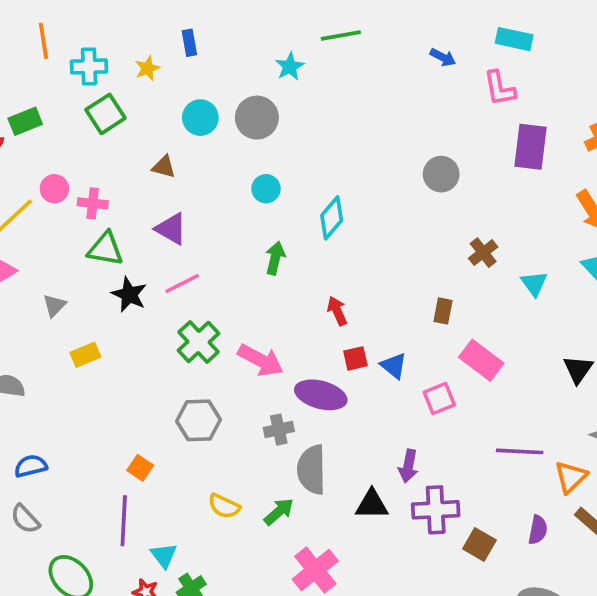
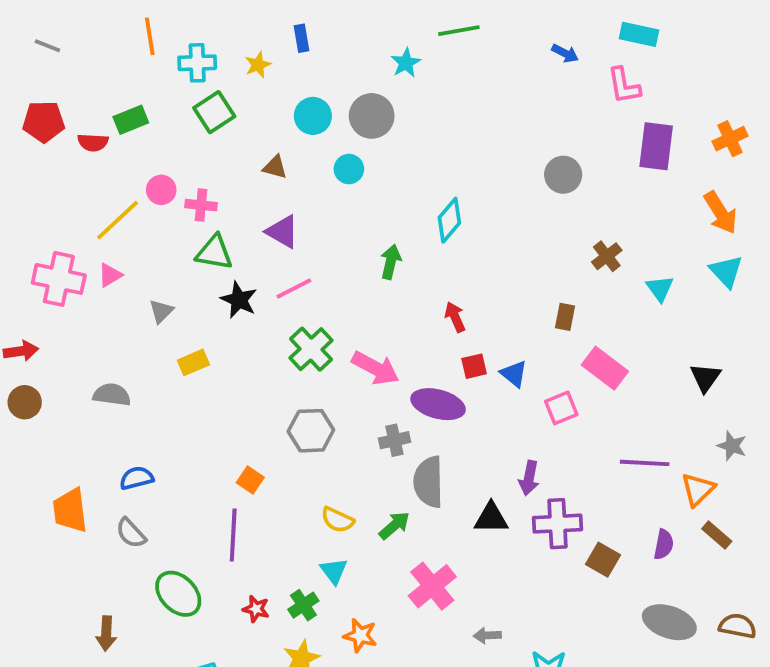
cyan circle: (266, 189) -> (349, 169), moved
cyan triangle: (164, 555) -> (334, 571), moved

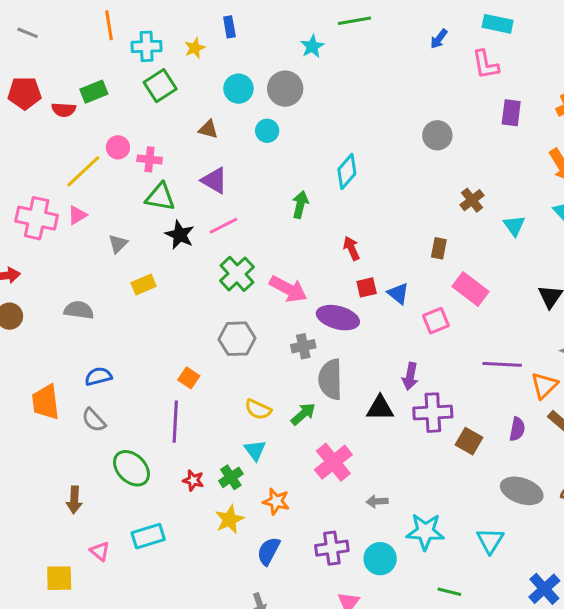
blue arrow: (565, 53) -> (439, 39), turned 100
purple rectangle: (656, 146) -> (511, 113), size x0.7

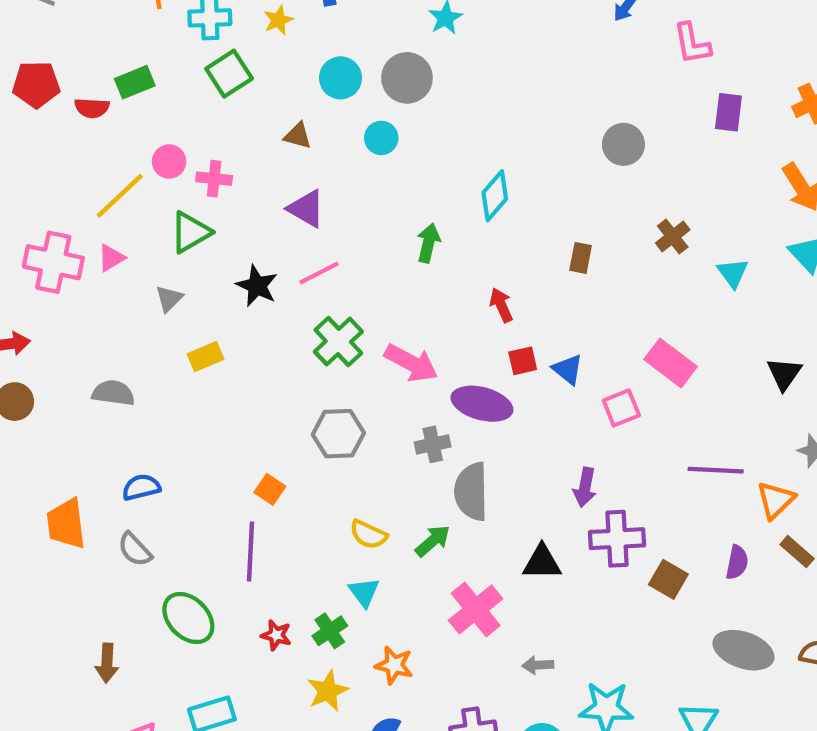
green triangle: (160, 197) -> (190, 232), moved, turned -40
brown rectangle: (439, 248) -> (581, 258), moved
black triangle: (380, 408) -> (542, 562), moved

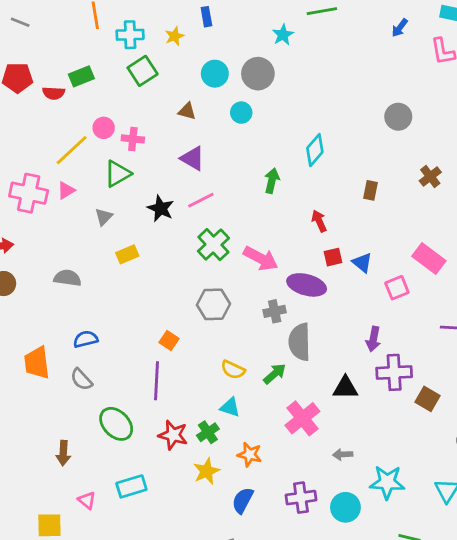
cyan triangle: (364, 592) -> (230, 407), turned -35
red star: (276, 635) -> (173, 435), size x1.5

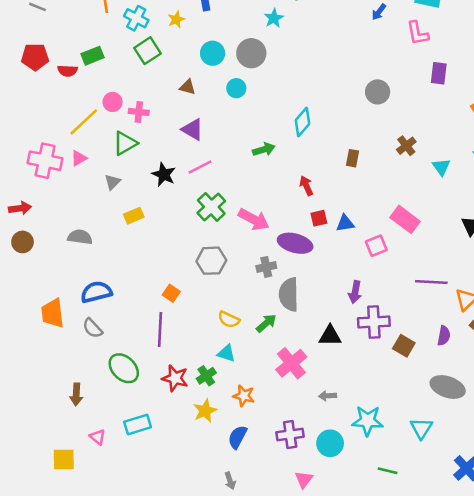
cyan cross: (130, 35) -> (136, 18), turned 30
green arrow: (272, 181) -> (264, 149), turned 60
blue triangle: (362, 263) -> (345, 223), turned -48
blue semicircle: (86, 339) -> (96, 292), size x1.4

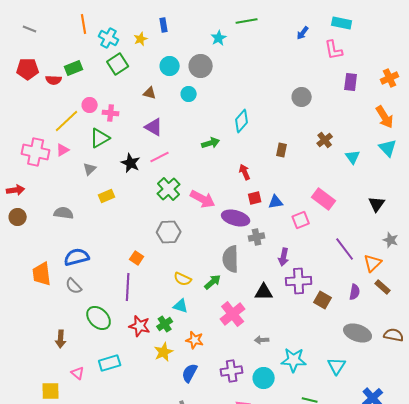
gray cross: (266, 267) -> (257, 237), moved
purple line: (431, 282) -> (345, 249), turned 50

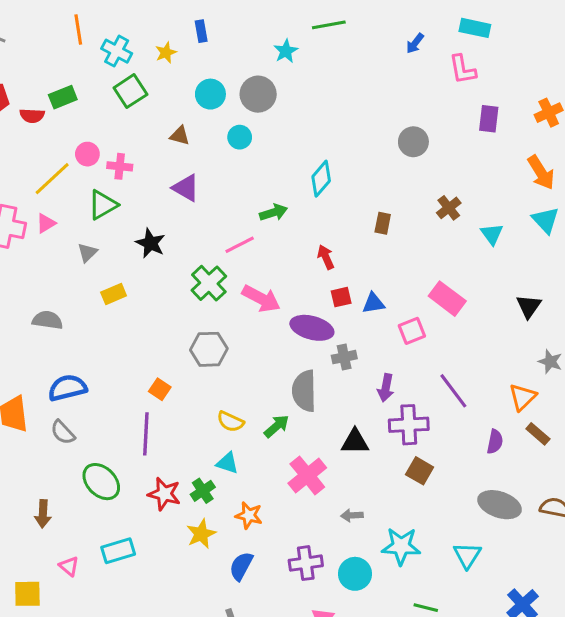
pink line: (160, 157) -> (240, 245), moved
purple line: (345, 249) -> (453, 391), moved
brown square: (323, 300) -> (420, 471), moved

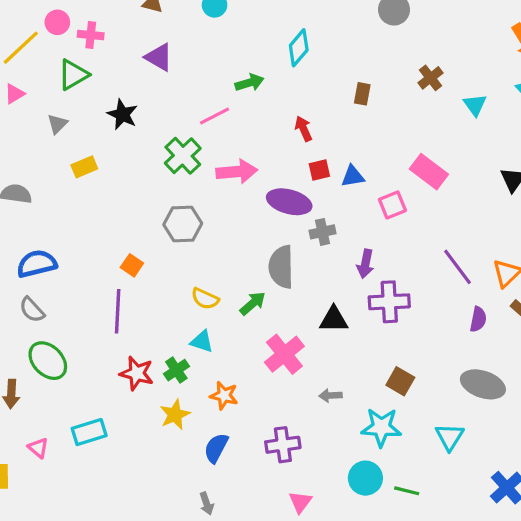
pink arrow: (261, 299) -> (237, 172), turned -33
purple line: (453, 391) -> (458, 267), moved
brown square: (420, 471) -> (400, 381), moved
green ellipse: (101, 482) -> (48, 361), moved
cyan circle: (355, 574) -> (365, 478), moved

